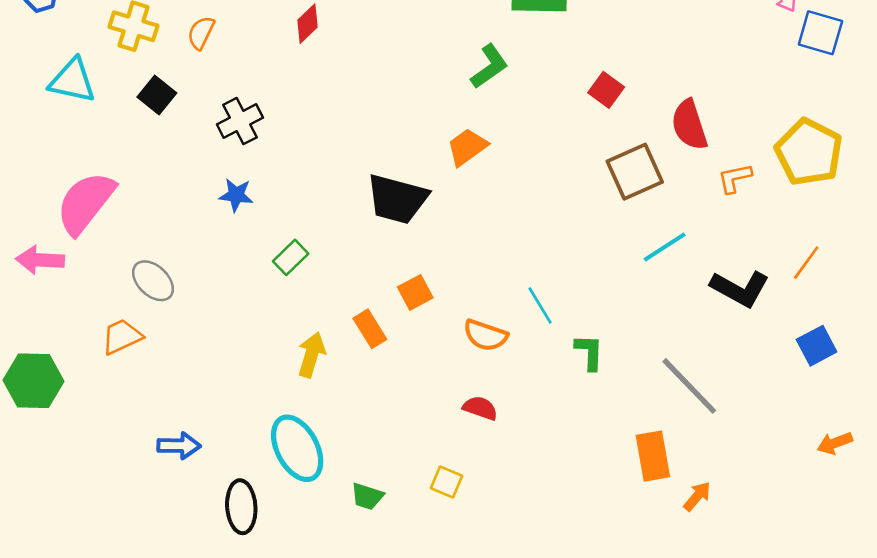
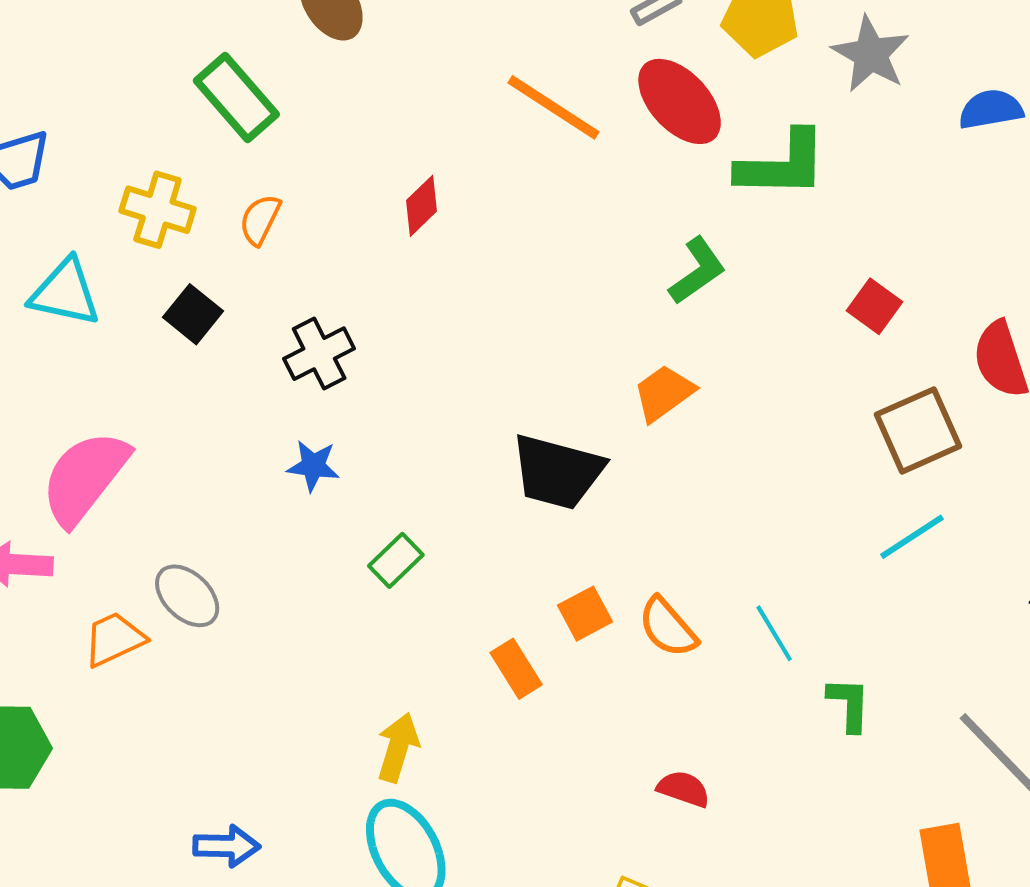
cyan line: (665, 247) -> (912, 537), moved
orange semicircle: (485, 335) -> (668, 627), moved, turned 30
orange trapezoid: (122, 337) -> (114, 639), moved
yellow arrow: (311, 355) -> (398, 748), moved

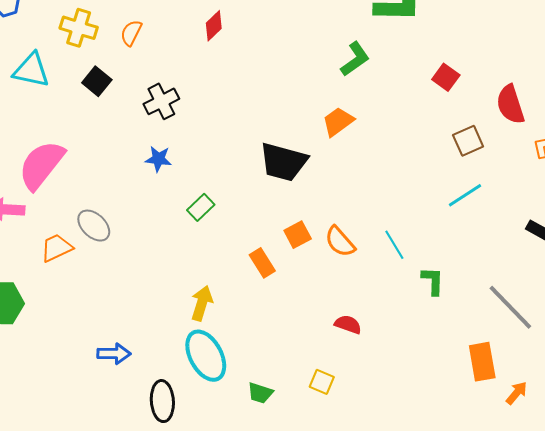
brown square: (918, 430) -> (468, 141), size x0.7

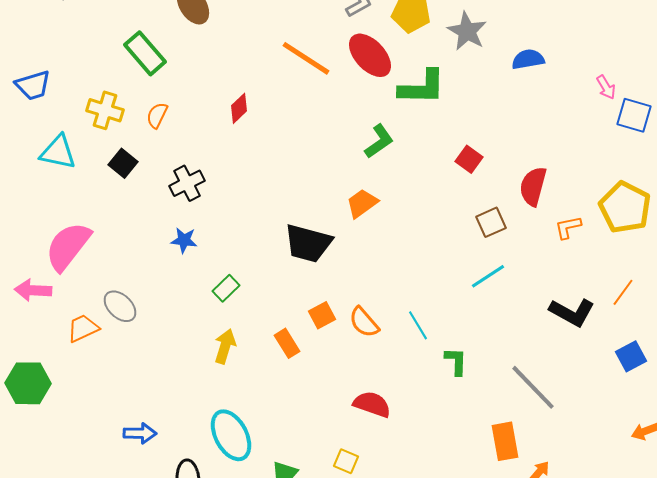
red semicircle: (510, 104) -> (533, 186), turned 33
yellow arrow: (202, 303) -> (225, 346), moved
red semicircle: (348, 324) -> (372, 404), size x1.4

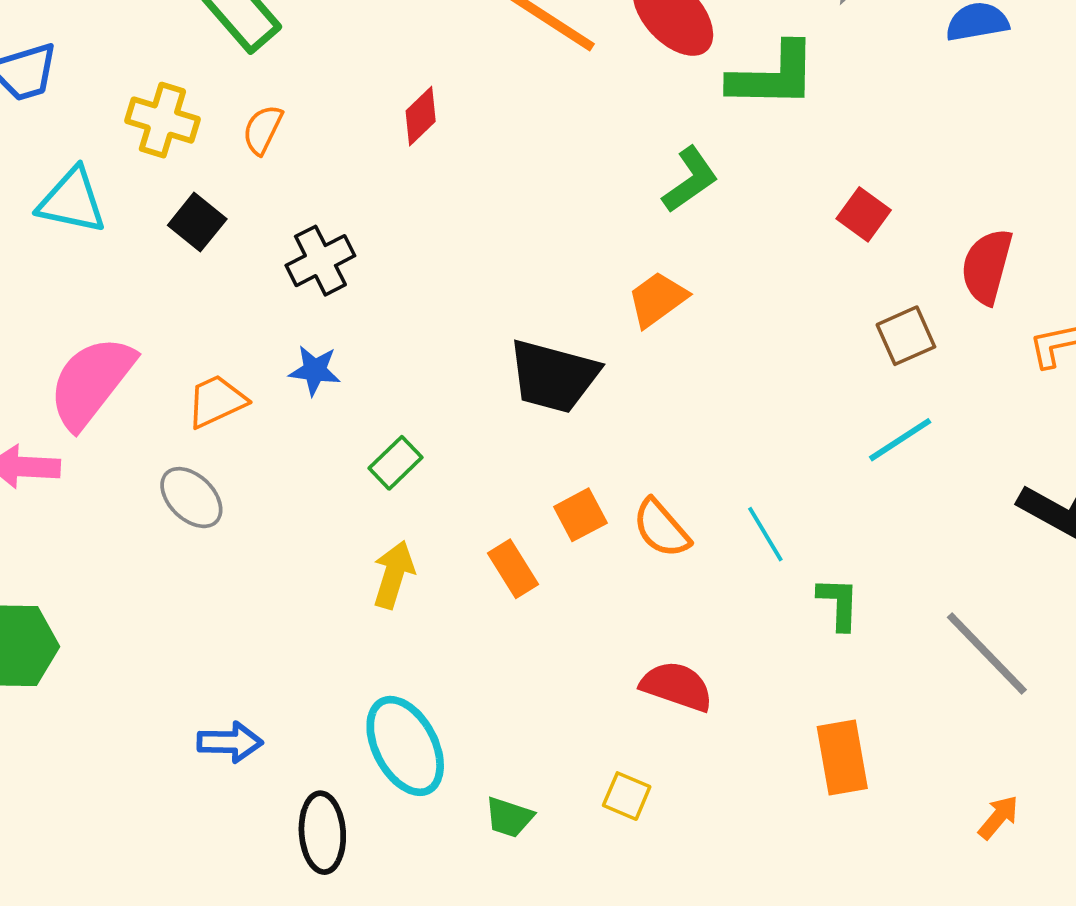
orange trapezoid: (83, 328) -> (216, 401), moved
orange rectangle: (505, 441) -> (842, 758), moved

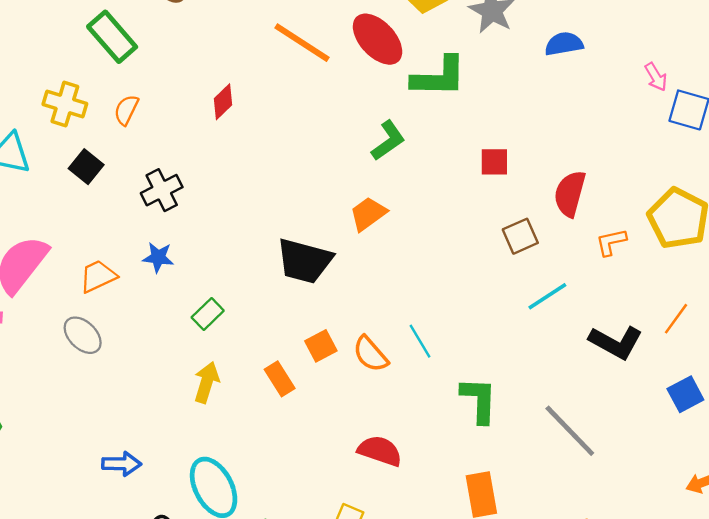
red square: (864, 214) -> (494, 162), turned -36
cyan line: (900, 440) -> (547, 296), moved
cyan line: (765, 534) -> (420, 341), moved
green L-shape: (839, 603) -> (479, 400), size x1.4
blue arrow: (230, 742) -> (122, 464), moved

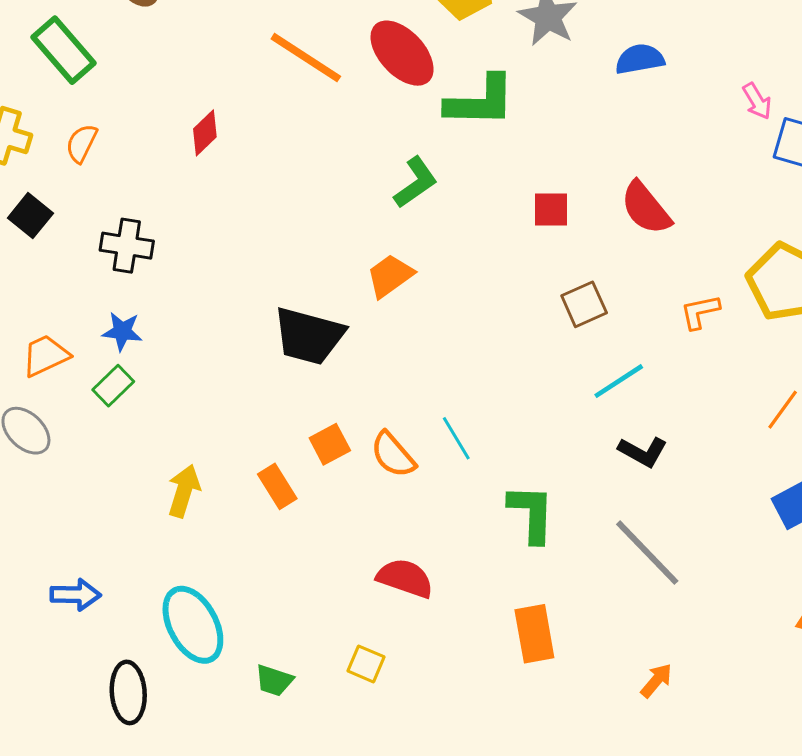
black cross: (162, 190) -> (127, 246), turned 36
red semicircle: (570, 194) -> (646, 208), moved, turned -54
green rectangle: (208, 314) -> (113, 386), moved
black L-shape: (616, 342) -> (643, 452), moved, size x0.7

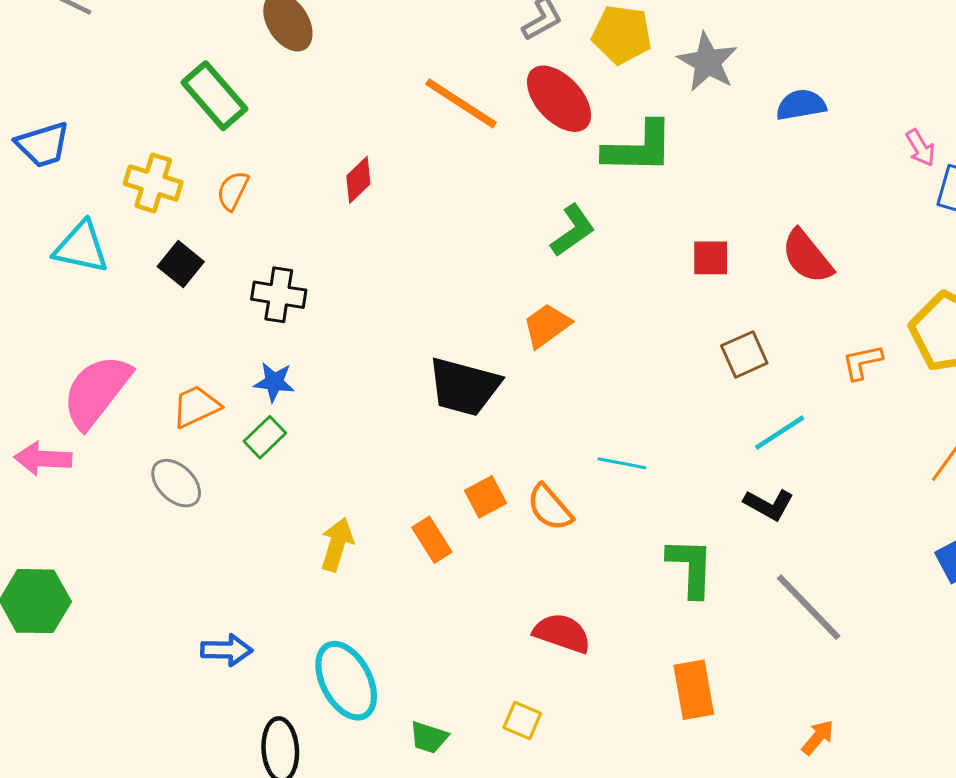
cyan line: (456, 438) -> (622, 463), moved, turned -48
black L-shape: (643, 452) -> (769, 505), moved

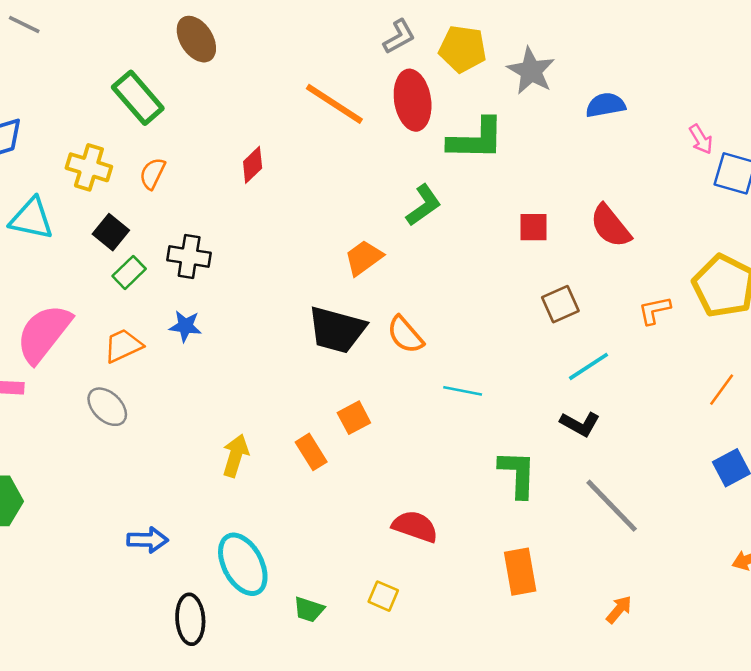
red ellipse: (559, 99) -> (413, 100), turned 34
orange trapezoid: (547, 325) -> (364, 258), moved
green rectangle: (265, 437) -> (129, 272), moved
orange semicircle: (550, 508) -> (405, 335), moved

